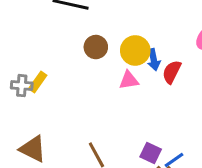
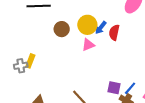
blue arrow: (154, 60) -> (101, 28), turned 64

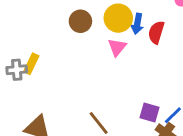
blue arrow: (101, 28) -> (137, 24), turned -32
pink triangle: (88, 45) -> (117, 47), turned -32

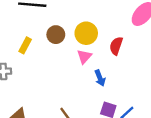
blue arrow: (137, 24) -> (100, 78), moved, turned -35
yellow rectangle: (31, 64) -> (25, 45), moved

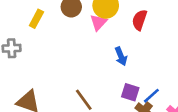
pink triangle: (84, 56) -> (98, 22), moved

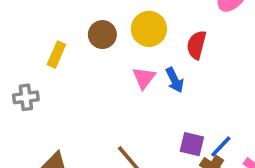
pink triangle: (98, 22) -> (144, 78), moved
blue arrow: (121, 56) -> (175, 80), moved

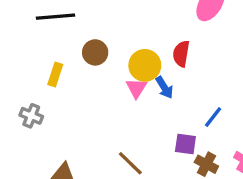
yellow circle: (149, 29) -> (145, 65), moved
gray cross: (26, 97) -> (31, 116), turned 35
blue line: (221, 146) -> (213, 117), moved

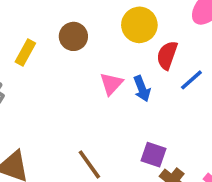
yellow circle: (145, 65) -> (139, 25), moved
blue line: (213, 117) -> (191, 80), moved

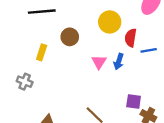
blue line: (191, 80) -> (149, 50), turned 42
blue arrow: (142, 89) -> (119, 62), turned 49

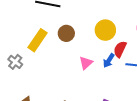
yellow rectangle: (42, 52) -> (38, 40), size x1.5
blue arrow: (119, 62) -> (109, 61), moved

